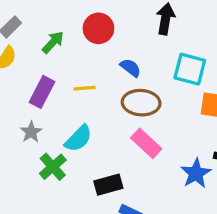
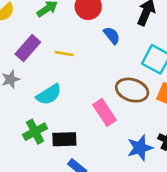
blue semicircle: (131, 68) -> (112, 35), moved
brown ellipse: (141, 103) -> (132, 90), moved
green cross: (53, 167) -> (35, 132), moved

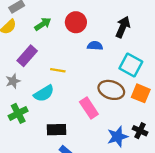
blue semicircle: (112, 35) -> (95, 46), turned -48
yellow line: (64, 54) -> (58, 70), moved
green cross: (35, 132) -> (18, 113), moved

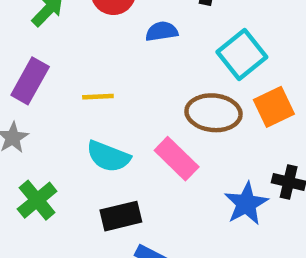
cyan square: (131, 65) -> (242, 54), turned 35
cyan semicircle: (44, 93) -> (108, 156), moved, turned 65
orange square: (141, 93) -> (274, 107), turned -36

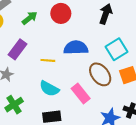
blue semicircle: (162, 31) -> (76, 48), moved, size x1.6
brown ellipse: (213, 113) -> (100, 74), turned 40

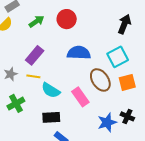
black arrow: (106, 14) -> (124, 24), moved
purple rectangle: (18, 49) -> (35, 55), moved
yellow line: (48, 60) -> (33, 76), moved

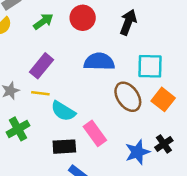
black arrow: (124, 24) -> (128, 22), moved
cyan square: (118, 57) -> (150, 66), turned 30
orange square: (127, 82) -> (163, 99), turned -36
pink rectangle: (80, 97) -> (95, 133), moved
black cross: (127, 116) -> (164, 144), turned 32

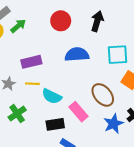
green arrow: (43, 21) -> (18, 26), moved
purple rectangle: (41, 66) -> (31, 62), turned 42
brown ellipse: (128, 97) -> (103, 95), moved

